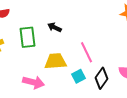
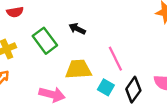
green rectangle: (28, 37) -> (45, 41), turned -30
cyan square: (79, 76) -> (106, 87), turned -32

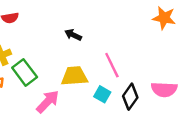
green rectangle: (45, 41) -> (25, 72), moved
pink arrow: (52, 94) -> (48, 102), turned -60

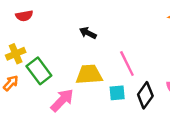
cyan square: (102, 94) -> (117, 93), turned -35

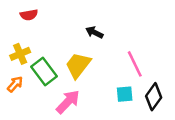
yellow trapezoid: (89, 75) -> (78, 65), moved, turned -48

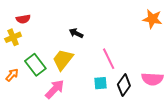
yellow cross: (20, 54) -> (13, 37), moved

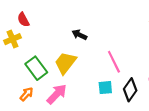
red semicircle: (23, 19) -> (23, 20), turned 72
orange arrow: (12, 75) -> (27, 94), moved

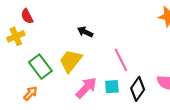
pink arrow: (57, 94) -> (86, 88), moved

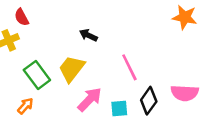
cyan square: (112, 87) -> (119, 108), moved

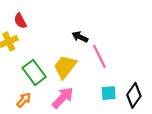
pink line: (129, 67) -> (99, 56), moved
pink arrow: (90, 99) -> (63, 98), moved
cyan square: (119, 108) -> (109, 93), moved

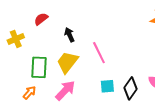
red semicircle: (20, 21) -> (41, 19), moved, turned 80
black arrow: (80, 37) -> (69, 35), moved, turned 40
green rectangle: (34, 72) -> (39, 67), turned 40

